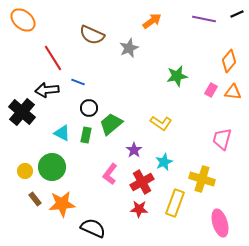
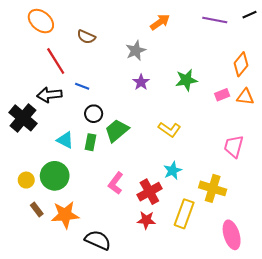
orange ellipse: (23, 20) -> (41, 21), moved
brown semicircle: (92, 35) -> (86, 37), moved, size x0.7
pink rectangle: (211, 90) -> (222, 95), turned 40
purple star: (134, 150) -> (141, 82), moved

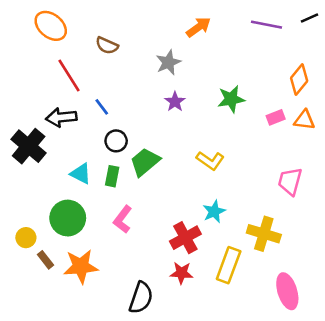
blue line: (82, 86) -> (102, 107), turned 32
yellow circle: (26, 180) -> (26, 238), moved
pink L-shape: (116, 183) -> (123, 219), moved
black semicircle: (98, 240) -> (141, 298), moved, turned 85

